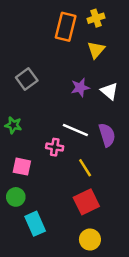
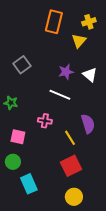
yellow cross: (96, 18) -> (89, 22), moved
white line: (75, 130) -> (60, 95), moved
purple semicircle: (107, 135) -> (88, 124), moved

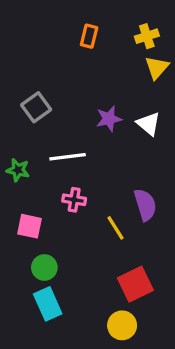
orange rectangle: (54, 22) -> (89, 36), size x0.6
yellow triangle: (79, 41) -> (157, 68), moved
white line: (60, 95) -> (68, 157), moved, turned -30
green circle: (13, 162) -> (44, 268), moved
red square: (71, 166) -> (135, 284), moved

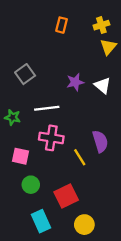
pink cross: (74, 200) -> (51, 138), size x1.5
red square: (135, 284) -> (66, 196), moved
cyan rectangle: (48, 304) -> (41, 221), moved

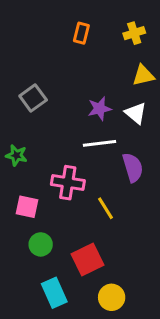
yellow triangle: (108, 47) -> (143, 75), moved, turned 36
white line: (47, 108) -> (100, 143), moved
purple semicircle: (100, 141) -> (133, 167), moved

